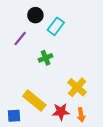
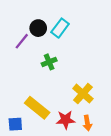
black circle: (35, 15) -> (38, 28), moved

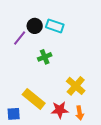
cyan rectangle: (60, 28) -> (55, 26), turned 72

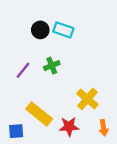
purple line: (20, 38) -> (23, 70), moved
orange arrow: (80, 113) -> (104, 128), moved

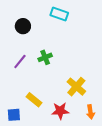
black circle: (40, 30) -> (23, 26), moved
cyan rectangle: (63, 30) -> (59, 14), moved
yellow rectangle: (39, 114) -> (34, 100), size x0.7

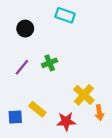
orange arrow: (90, 112) -> (99, 113), moved
blue square: (14, 115) -> (15, 117), moved

